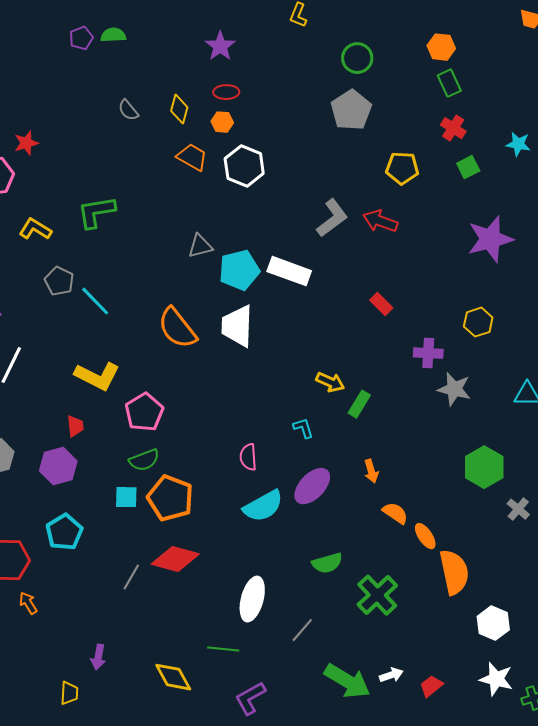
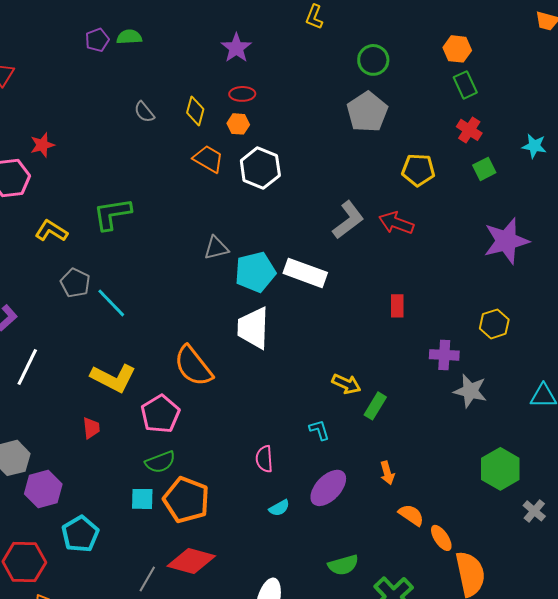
red rectangle: (381, 304) -> (397, 306), turned 45
orange semicircle: (177, 328) -> (193, 366), moved
purple hexagon: (58, 466) -> (43, 489), moved
cyan semicircle: (263, 506) -> (279, 508), size x0.5

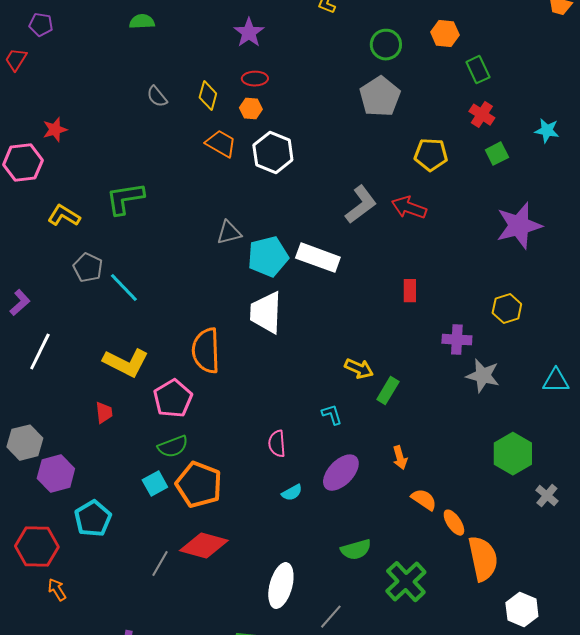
purple pentagon: (97, 40) -> (41, 25), moved, turned 30
orange hexagon: (457, 49) -> (445, 34), moved
orange semicircle: (193, 366) -> (206, 351), turned 36
cyan square: (142, 499) -> (155, 484), turned -30

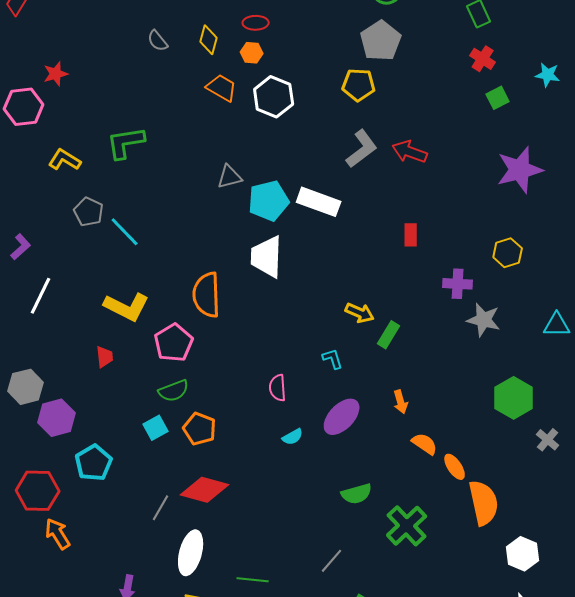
yellow pentagon: (431, 155) -> (359, 85), moved
orange pentagon: (199, 485) -> (200, 429), size x0.7
white ellipse: (281, 586) -> (191, 553), moved
orange arrow: (57, 590) -> (58, 534), size x1.4

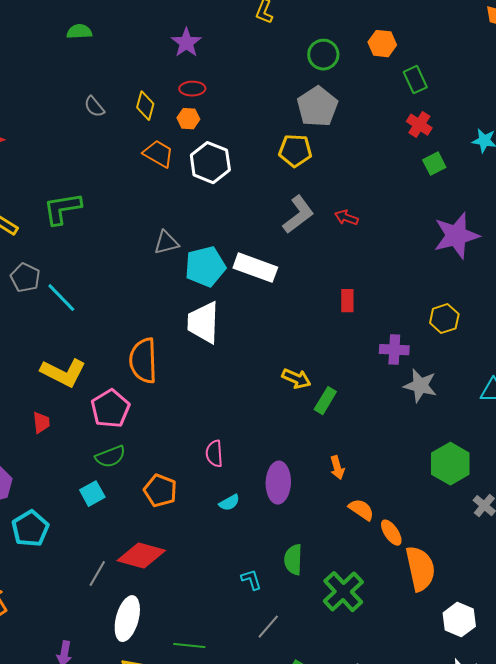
red arrow: (410, 152) -> (346, 218), size x0.7
cyan L-shape: (333, 359) -> (251, 580), moved
purple ellipse: (342, 417) -> (278, 483), turned -42
orange pentagon: (200, 429) -> (160, 491), moved
green semicircle: (357, 494) -> (293, 560), turned 108

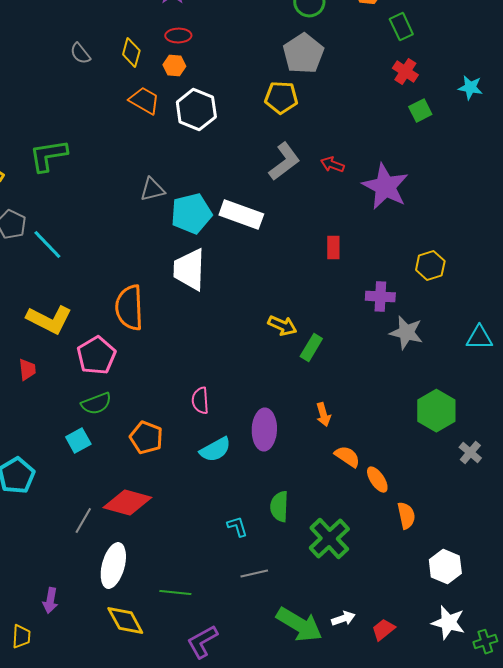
purple star: (456, 236) -> (385, 187), moved, turned -30
cyan semicircle: (229, 503) -> (215, 450), size x1.5
orange semicircle: (420, 569) -> (406, 516), size x0.6
gray line: (268, 627) -> (254, 574), turned 36

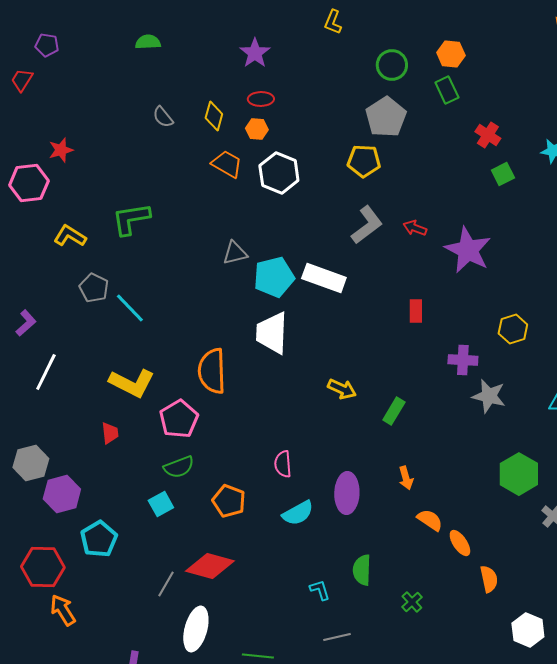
green rectangle: (401, 27) -> (447, 90), moved
yellow arrow: (282, 326) -> (342, 389), moved
green cross: (329, 539) -> (412, 602), size x0.5

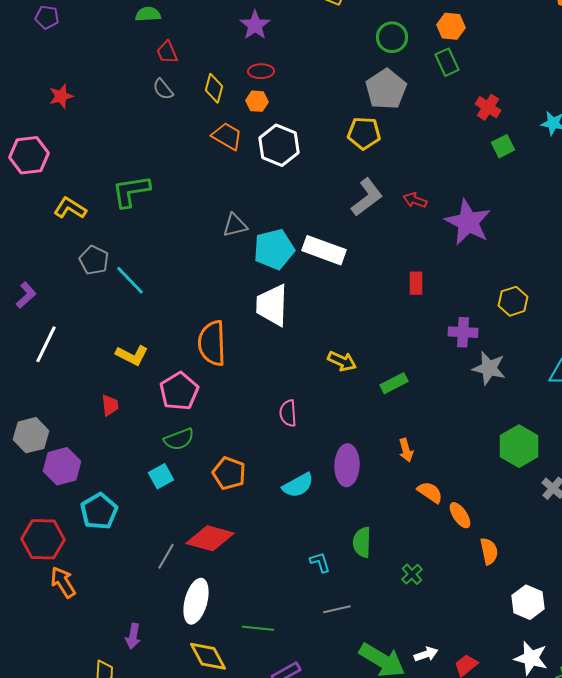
red trapezoid: (22, 80) -> (167, 52), moved, turned -55
red star: (61, 150) -> (61, 96), moved
yellow L-shape: (132, 383) -> (132, 355), size x0.7
green rectangle: (394, 411) -> (394, 383), turned 32
pink semicircle: (283, 464) -> (288, 413), moved

